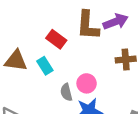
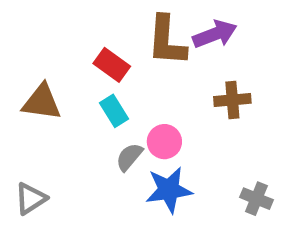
cyan rectangle: (45, 66) -> (114, 111), moved
gray semicircle: (66, 92) -> (129, 157), turned 54

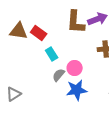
red rectangle: (112, 65) -> (39, 33), moved
brown triangle: (42, 102) -> (19, 31), moved

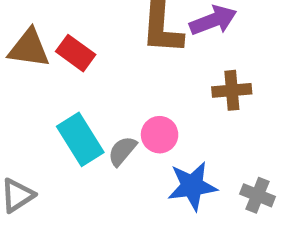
cyan rectangle: (52, 54) -> (80, 139), moved, size x1.5
blue star: (77, 90) -> (192, 186), moved

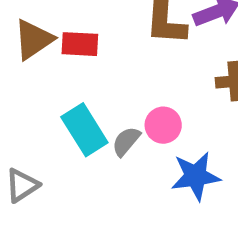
brown triangle: (29, 48) -> (34, 39), turned -42
red rectangle: (76, 53) -> (80, 44), turned -33

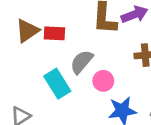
gray semicircle: (126, 141) -> (82, 62), moved, size x1.4

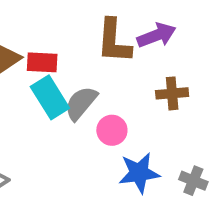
cyan rectangle: (57, 84) -> (50, 97), moved

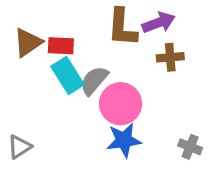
brown cross: (172, 93) -> (170, 57), moved
pink circle: (112, 130) -> (121, 104), size x1.6
blue star: (139, 173) -> (124, 140), moved

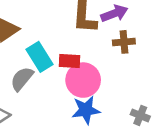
red rectangle: (61, 46) -> (70, 61), moved
gray semicircle: (94, 81) -> (22, 79), moved

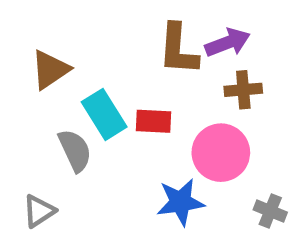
gray semicircle: (22, 79) -> (75, 150), turned 115
pink circle: (83, 80) -> (221, 153), moved

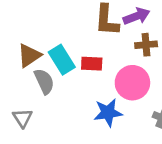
brown triangle: (50, 70) -> (29, 56), moved
gray triangle: (39, 211) -> (22, 118), turned -30

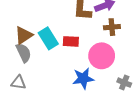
gray semicircle: (44, 81) -> (24, 53), moved
gray triangle: (22, 118) -> (18, 83), turned -49

